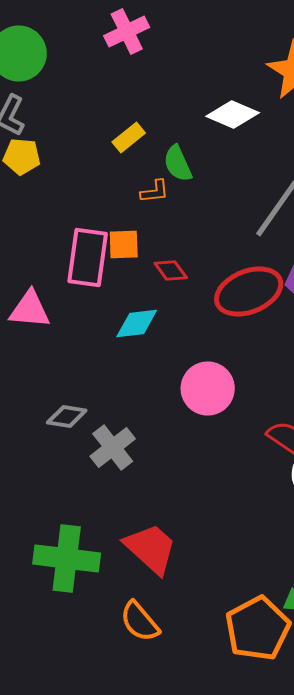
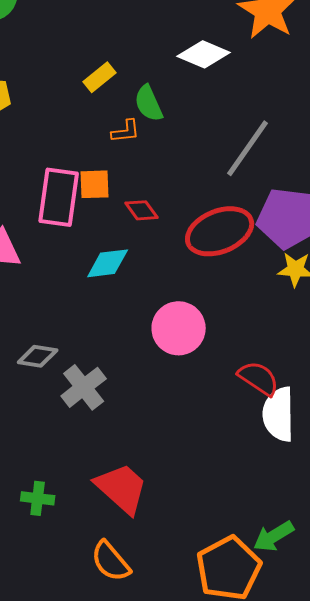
green cross: (67, 558) -> (38, 498), size x0.5

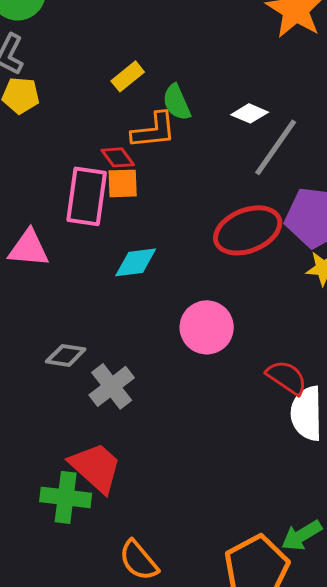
white diamond: (204, 54) -> (250, 113), moved, size x0.7
orange L-shape: (126, 131) -> (154, 130), size x1.6
red diamond: (142, 210) -> (118, 157), moved
red trapezoid: (122, 488) -> (96, 467), moved
green cross: (38, 498) -> (66, 497), size x1.5

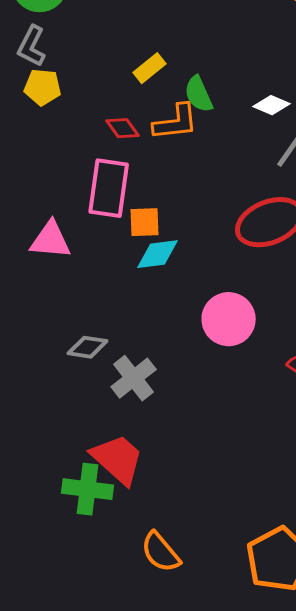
red diamond: (118, 157) -> (123, 128), moved
orange square: (123, 183) -> (145, 222), moved

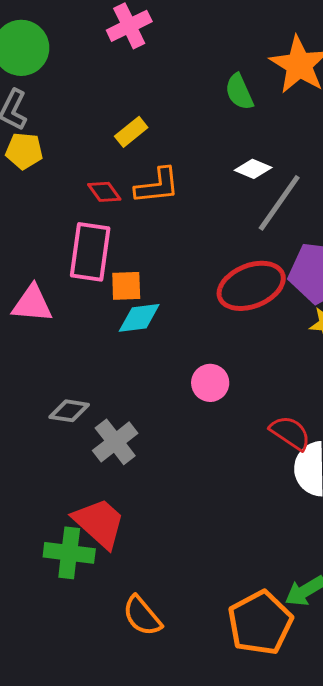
green semicircle: (199, 94) -> (239, 92), moved
pink circle: (229, 319) -> (210, 383), size x0.7

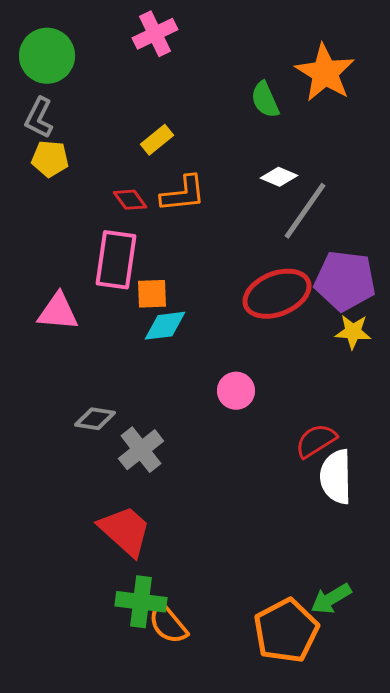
red semicircle: (290, 433) -> (316, 441), turned -66
green cross: (69, 553) -> (141, 602), moved

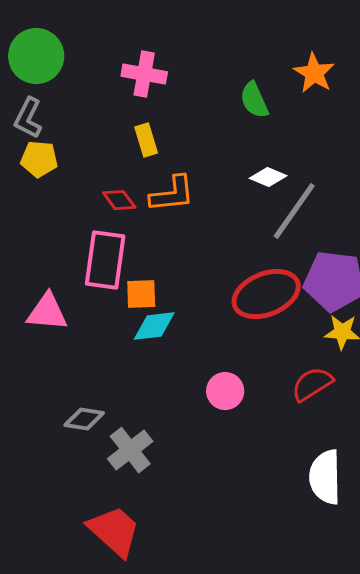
pink cross: (155, 34) -> (144, 74), moved, turned 36
orange star: (325, 73) -> (314, 73), size x0.7
yellow rectangle: (157, 140) -> (146, 140), turned -68
red semicircle: (316, 441) -> (312, 384), moved

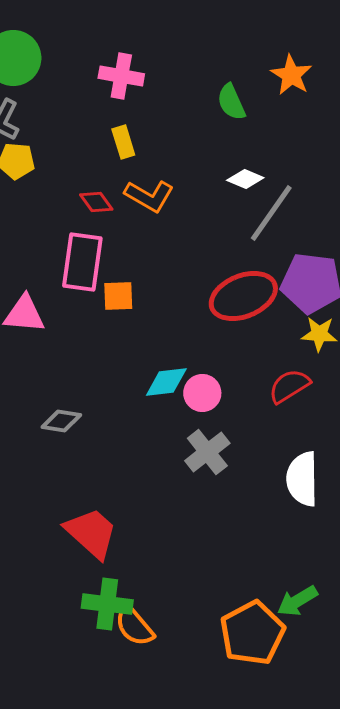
orange L-shape: (172, 194) -> (149, 196), turned 36
cyan diamond: (154, 326) -> (166, 382), moved
gray cross: (130, 450) -> (207, 452), moved

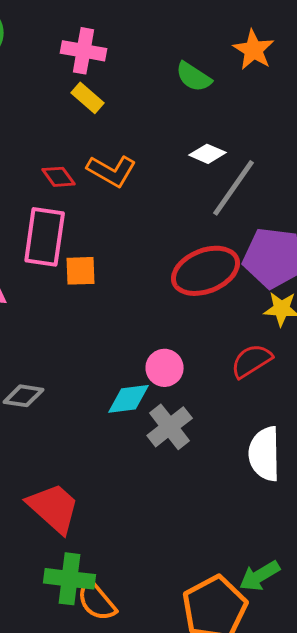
green semicircle: (231, 102) -> (194, 77), turned -33
yellow rectangle: (123, 142) -> (88, 98), moved, turned -32
cyan diamond: (166, 382) -> (129, 399), moved

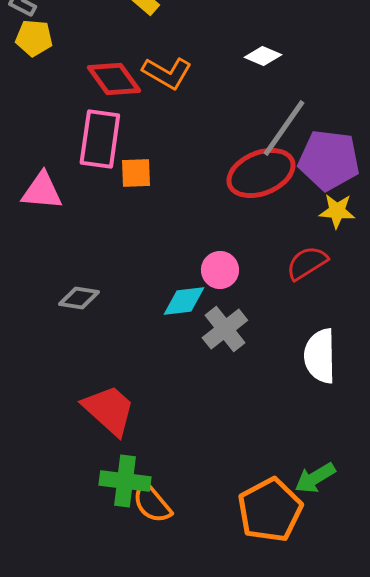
red diamond: (59, 177) -> (114, 79), size x1.6
gray line: (234, 188) -> (284, 128), moved

